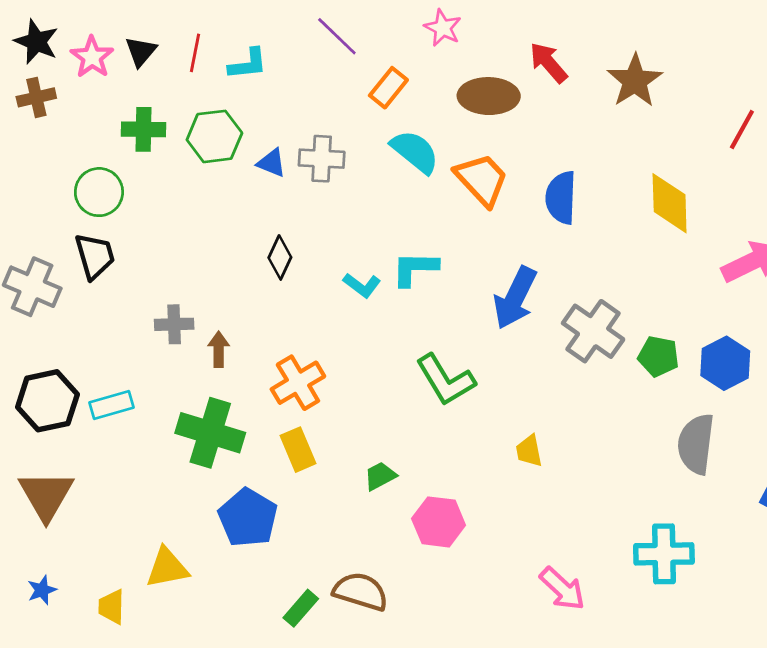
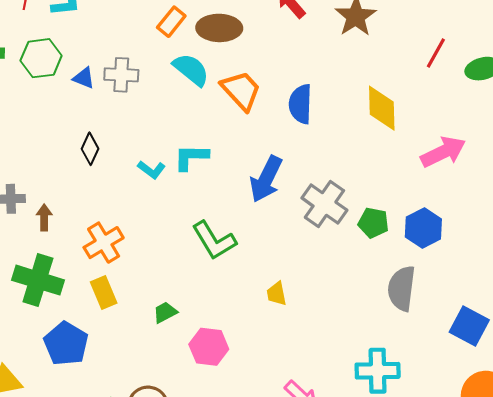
brown ellipse: (489, 96) -> (219, 28), moved

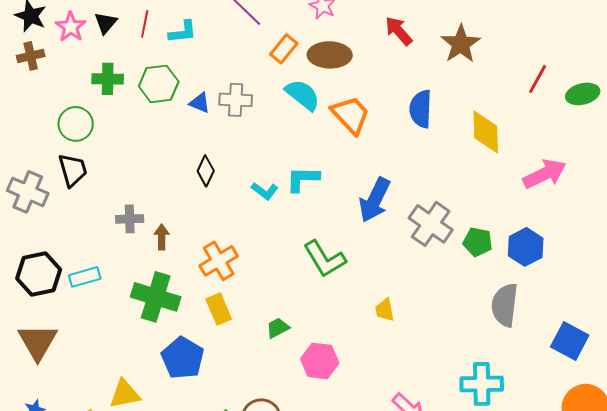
blue semicircle: (300, 104) -> (421, 109), moved

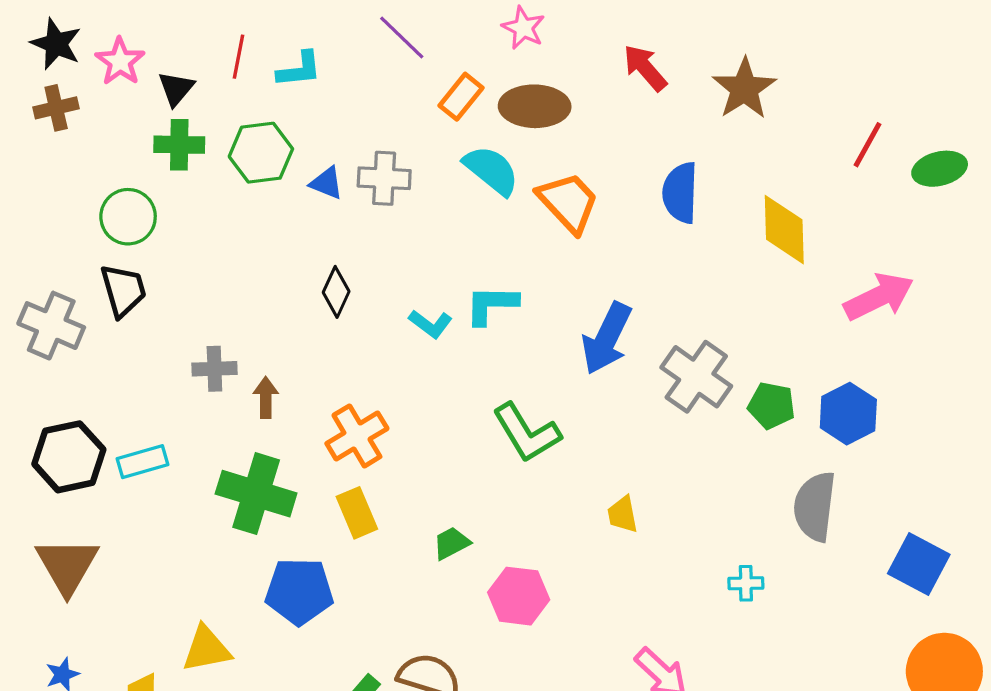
black triangle: (106, 23) -> (176, 89), moved
blue pentagon: (183, 358) -> (299, 591), turned -30
cyan cross: (482, 384) -> (746, 583), moved, size x0.5

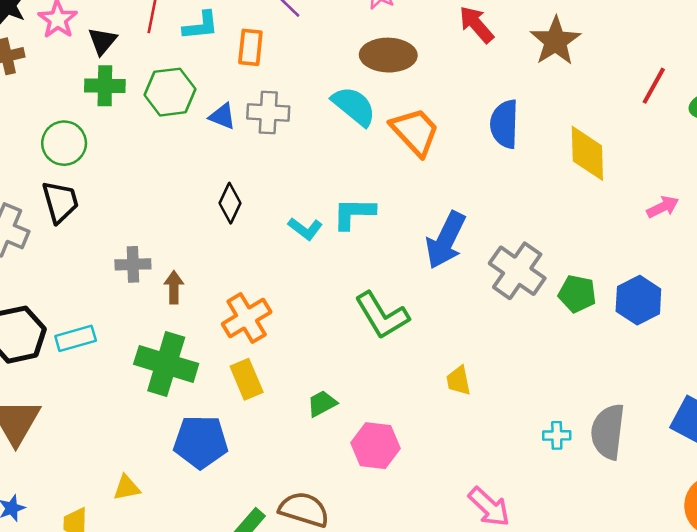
orange rectangle: (461, 97) -> (250, 47), moved, turned -33
pink arrow: (879, 297) -> (663, 207), size x0.6
gray semicircle: (815, 506) -> (608, 432), moved
yellow triangle: (206, 649) -> (127, 488), size x0.7

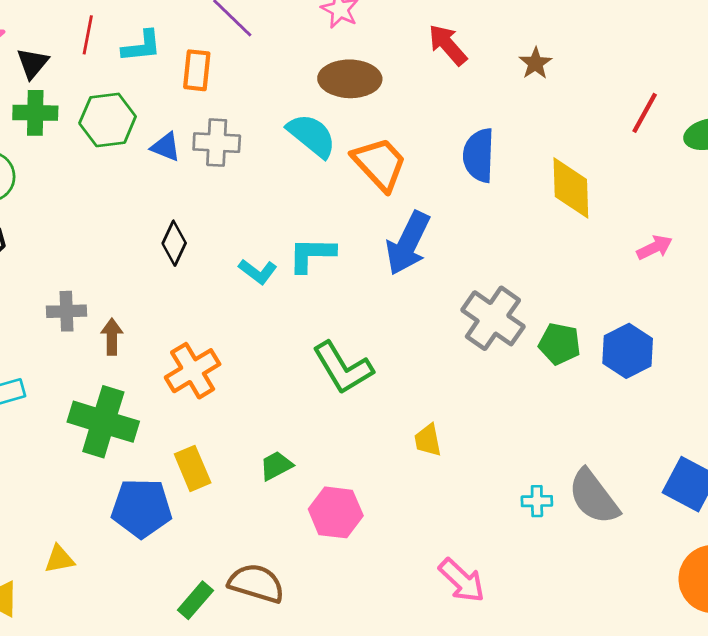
brown star: (555, 41) -> (535, 63), size x0.6
blue arrow: (446, 240) -> (408, 243), moved
yellow rectangle: (247, 379) -> (193, 468), moved
gray semicircle: (608, 432) -> (594, 497), turned -44

